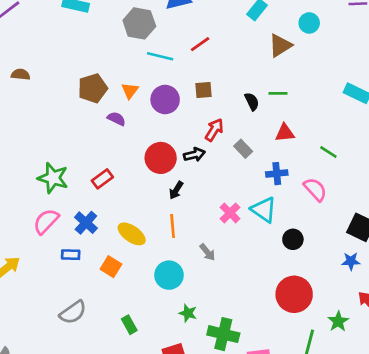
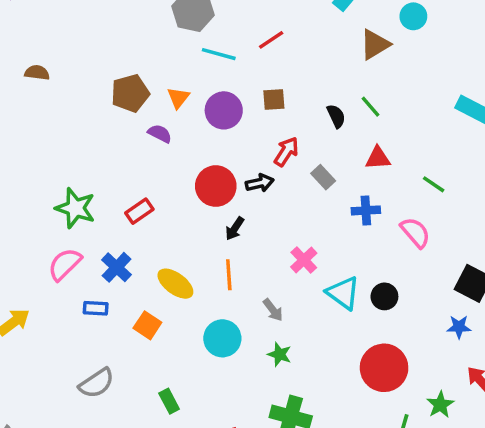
green line: (278, 93) -> (370, 107), turned 48
cyan triangle: (264, 210) -> (343, 293), moved
green star: (188, 313) -> (280, 354), moved

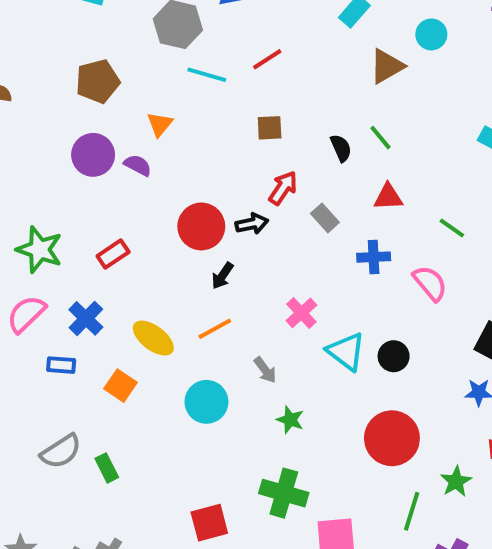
brown pentagon: (130, 93) -> (98, 81), moved
purple circle: (224, 110) -> (93, 155), moved
orange line: (229, 275) -> (215, 329), turned 64
green star: (280, 354) -> (290, 420), moved
green rectangle: (169, 401) -> (107, 468), moved

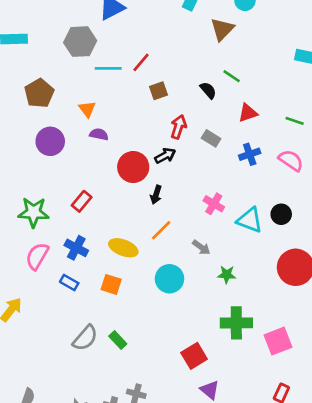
red line: (267, 59) -> (141, 62), moved
purple semicircle: (138, 165) -> (99, 134), moved
blue rectangle: (61, 365) -> (69, 282), turned 42

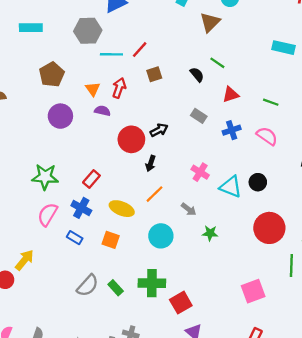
red arrow: (179, 127) -> (119, 88), moved
red rectangle: (82, 201) -> (91, 179), moved
green cross: (236, 323) -> (152, 283), moved

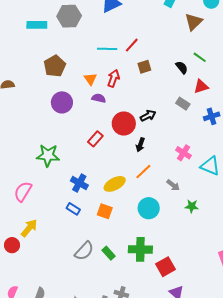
gray hexagon: (88, 31) -> (69, 16), moved
red triangle: (231, 95) -> (201, 86), moved
red rectangle: (91, 179) -> (95, 139), moved
yellow ellipse: (122, 209) -> (115, 184), turned -50
pink semicircle: (48, 214) -> (23, 192), moved

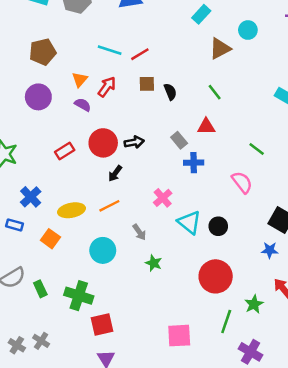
black semicircle: (182, 67) -> (170, 92), moved
blue cross: (212, 116) -> (194, 163), moved
blue rectangle: (73, 209) -> (15, 225), turned -32

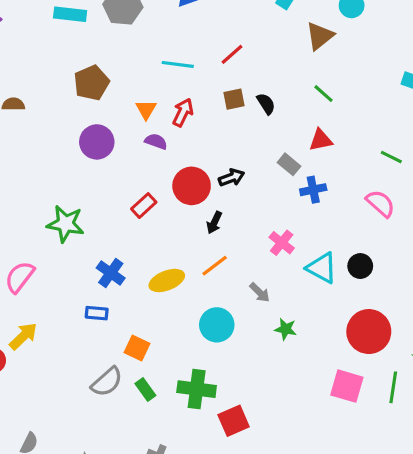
red line: (140, 54) -> (232, 54), moved
orange square: (50, 239) -> (137, 348), moved
pink square: (179, 336) -> (347, 386), moved, turned 30

